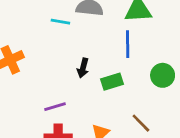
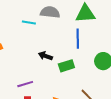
black arrow: (83, 68) -> (45, 56), turned 96

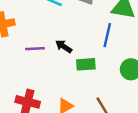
purple line: (25, 84) -> (35, 49), moved

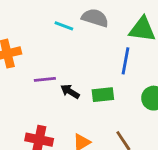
black arrow: (64, 46) -> (70, 91), moved

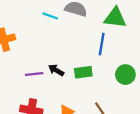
purple line: (45, 79) -> (34, 74), moved

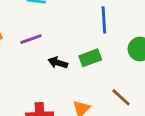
purple line: (34, 74) -> (31, 39), moved

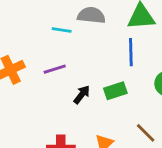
black arrow: (58, 63) -> (82, 95), turned 108

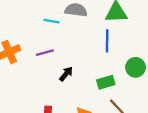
green rectangle: (115, 91) -> (106, 82), moved

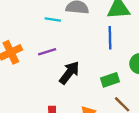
black arrow: (66, 74) -> (69, 73), size x1.5

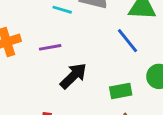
blue line: (110, 38) -> (127, 41), turned -45

